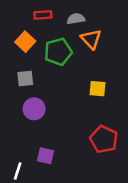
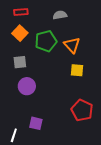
red rectangle: (43, 15) -> (21, 12), moved
orange triangle: (91, 39) -> (72, 45), moved

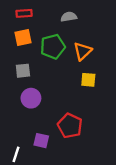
orange square: (20, 33) -> (23, 37), turned 35
orange triangle: (72, 45) -> (83, 51), turned 30
red pentagon: (82, 110) -> (70, 126), moved

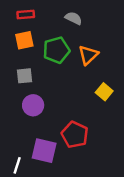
gray semicircle: (69, 17) -> (74, 18), turned 35
yellow square: (88, 80) -> (104, 92), moved, turned 35
purple square: (41, 141) -> (44, 151), size x1.5

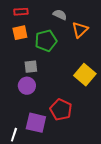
orange triangle: (88, 55) -> (80, 30), moved
gray square: (24, 76) -> (31, 67), moved
yellow square: (104, 92) -> (85, 75), size x1.5

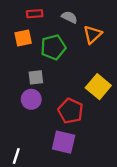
red rectangle: (21, 12) -> (35, 14), moved
red pentagon: (61, 110) -> (71, 111), moved
purple square: (36, 123) -> (64, 142), moved

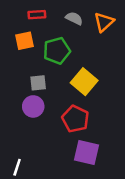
orange triangle: (93, 35) -> (104, 22), moved
yellow square: (98, 87) -> (84, 82), moved
purple square: (64, 142) -> (87, 152), moved

